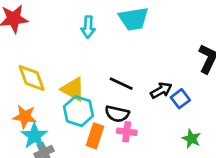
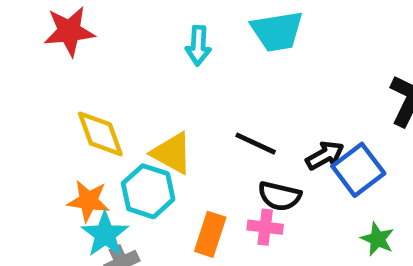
blue square: (180, 99) -> (358, 170), size x1.5
cyan hexagon: (78, 111) -> (148, 191), moved
black semicircle: (117, 114) -> (279, 196), moved

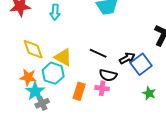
cyan arrow: (198, 46) -> (55, 12), moved

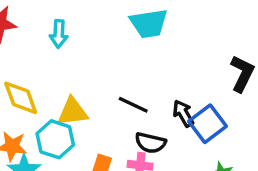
yellow triangle: (63, 57) -> (73, 112), turned -36
black arrow: (127, 58) -> (183, 113), turned -91

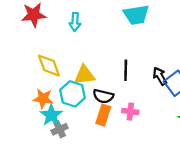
black line: (133, 105) -> (126, 70), turned 66
black semicircle: (150, 143) -> (103, 96), moved

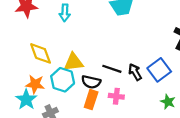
black line: (126, 70) -> (112, 69), moved, turned -72
black arrow: (160, 76) -> (135, 72), moved
cyan star: (51, 115) -> (26, 100), moved

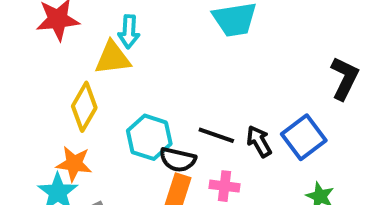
yellow diamond: (41, 53) -> (84, 107), turned 50
yellow triangle: (74, 62) -> (113, 58), moved
cyan hexagon: (63, 80) -> (149, 137), moved

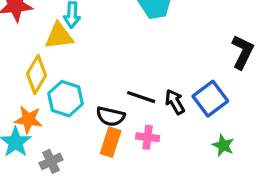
cyan hexagon: (149, 137) -> (65, 99), moved

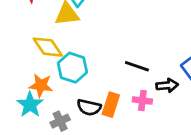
yellow diamond: (37, 75) -> (48, 47), turned -64
black arrow: (175, 102) -> (167, 85), moved, turned 115
black semicircle: (111, 116) -> (89, 107), moved

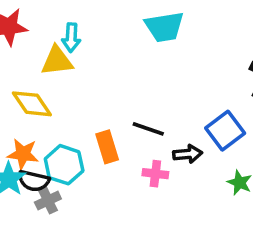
cyan hexagon: (72, 68) -> (64, 165), moved
orange rectangle: (111, 105) -> (107, 147), moved, turned -35
black semicircle: (89, 107) -> (34, 181), moved

